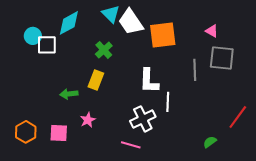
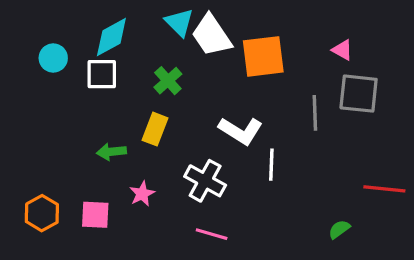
white square: (47, 45) -> (102, 74), moved
white L-shape: (149, 81) -> (241, 131), turned -60
red line: (238, 117) -> (384, 189), turned 60
white cross: (143, 119) -> (205, 181), moved, turned -35

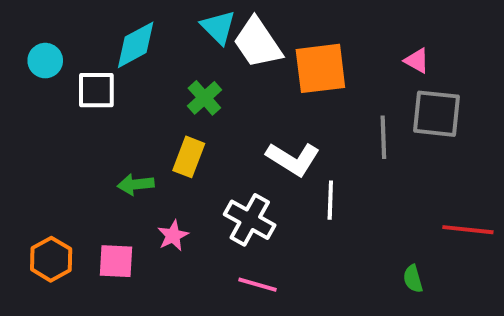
cyan circle: (53, 58) -> (45, 61), moved
white square: (102, 74) -> (96, 90), moved
green semicircle: (339, 229) -> (413, 279), turned -70

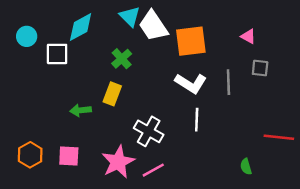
gray square: (436, 114) -> (260, 68), size x0.6
white L-shape: (293, 159) -> (191, 83), moved
pink star: (173, 236) -> (118, 162), moved, size x1.8
pink line: (258, 285) -> (153, 170), turned -45

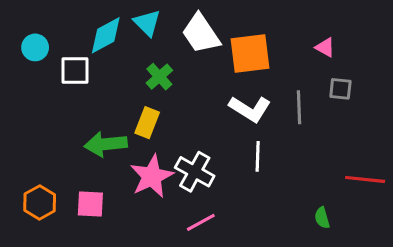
cyan triangle: (130, 16) -> (147, 23), moved
green arrow: (81, 110) -> (106, 144), size x1.5
pink star: (118, 162) -> (152, 176), moved

